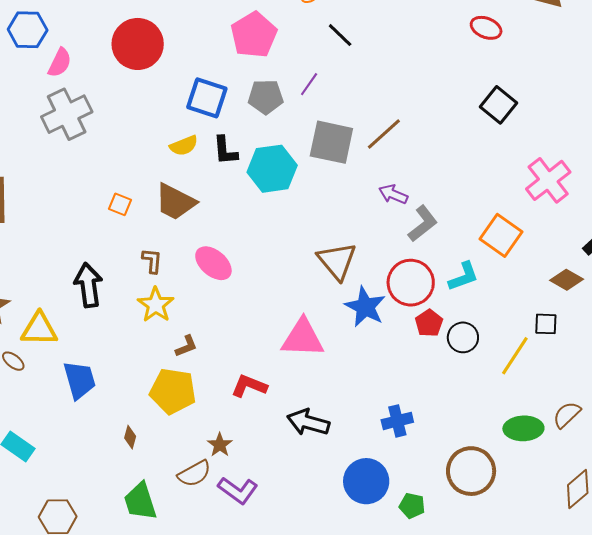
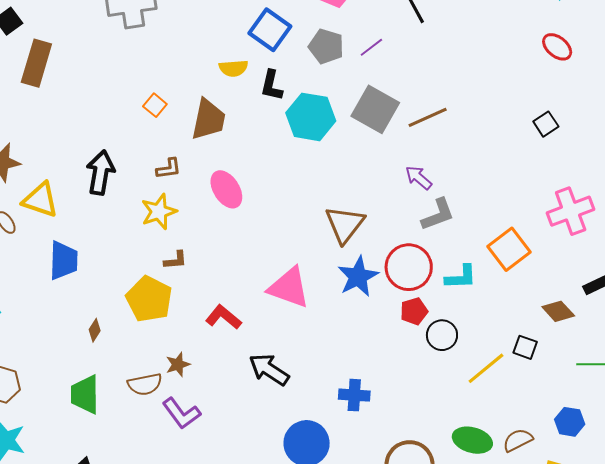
black square: (498, 105) -> (546, 124), size x0.7
brown trapezoid: (175, 202) -> (208, 119), turned -123
brown L-shape: (152, 261) -> (169, 169), turned 60

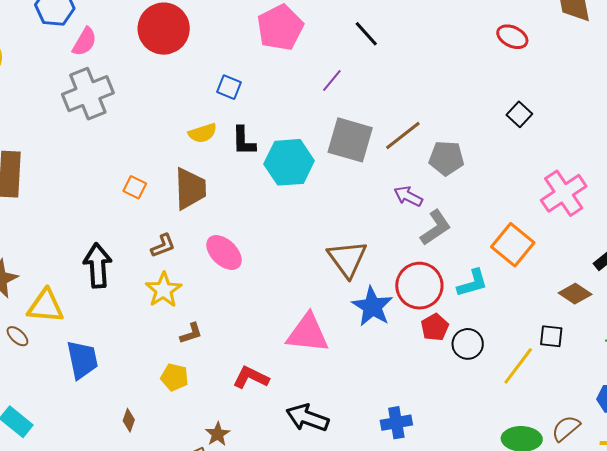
blue square: (270, 30) -> (229, 87), size x0.6
gray pentagon: (326, 46) -> (446, 158), moved
yellow pentagon: (149, 299) -> (175, 377), size x0.6

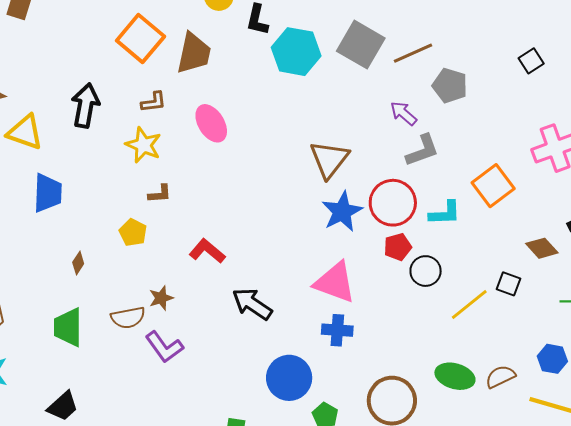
orange square: (135, 187) -> (140, 39), size x2.0
yellow star: (164, 290) -> (143, 145), turned -30
pink triangle: (308, 333) -> (335, 282), moved

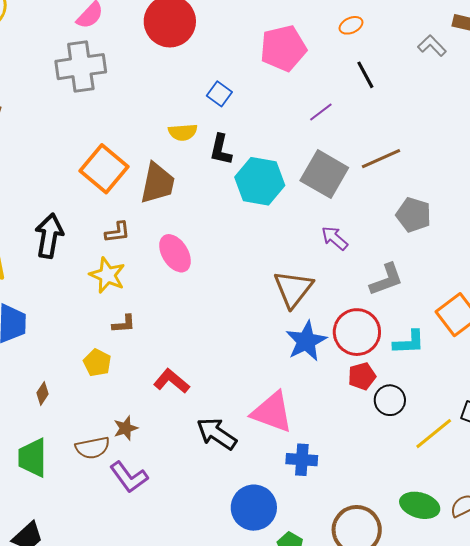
brown line: (413, 53) -> (381, 159), moved
purple arrow: (404, 113) -> (335, 238), moved
pink triangle: (335, 282) -> (272, 412), moved

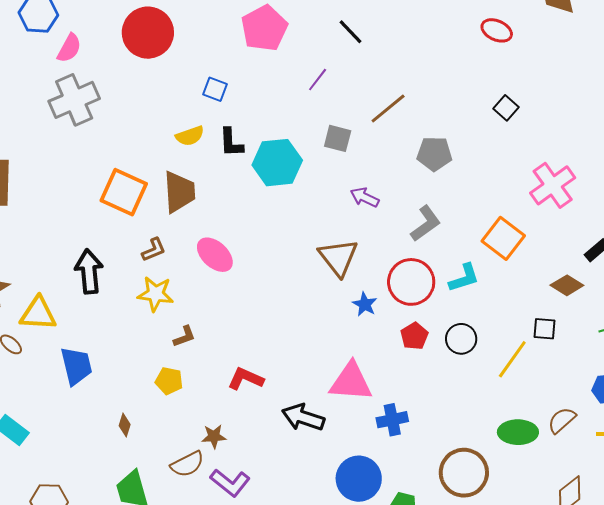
gray square: (324, 174) -> (338, 138), size x0.6
blue star: (306, 341) -> (365, 304), size x0.6
red pentagon: (362, 376) -> (414, 336), moved
brown star: (126, 428) -> (214, 436), turned 30

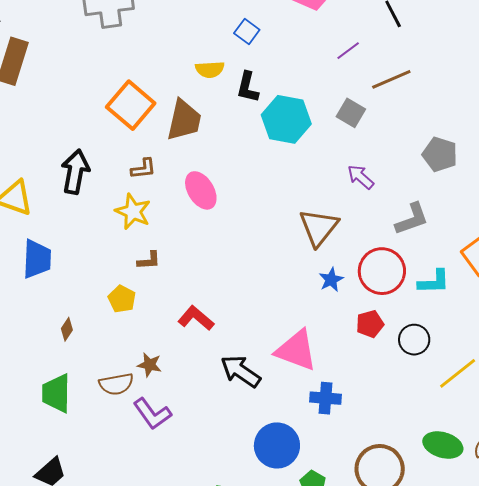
brown line: (388, 108) -> (391, 79), moved

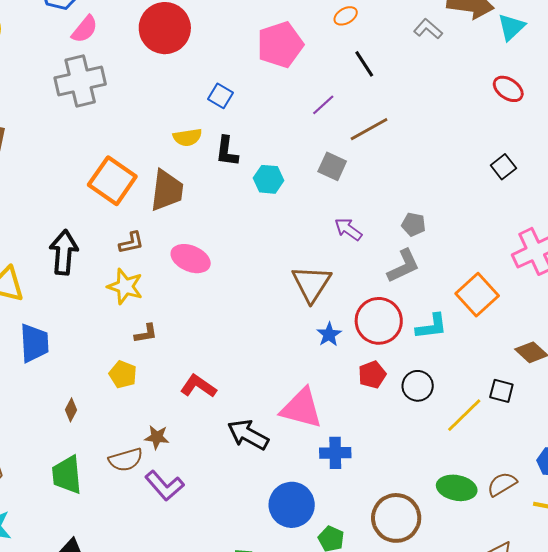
cyan hexagon: (286, 119) -> (269, 179), size x0.6
gray pentagon: (440, 154) -> (413, 224), moved, size x0.7
pink ellipse: (201, 190) -> (191, 259), turned -30

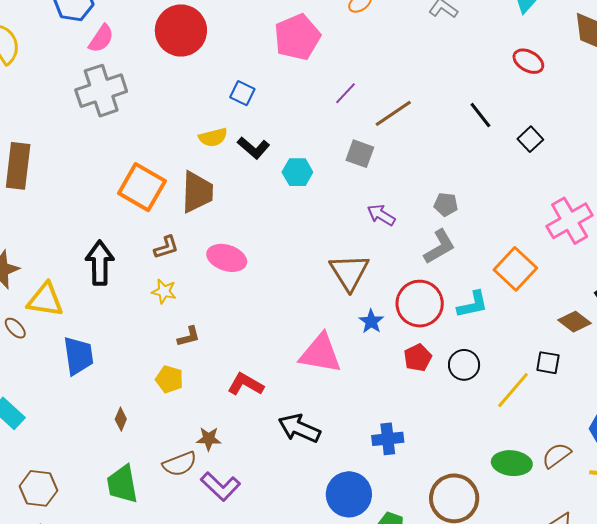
black line: (364, 64) -> (480, 115), moved
black L-shape: (227, 151) -> (254, 148), turned -52
yellow star: (125, 286) -> (164, 291), size x0.7
pink triangle: (301, 408) -> (320, 353), moved

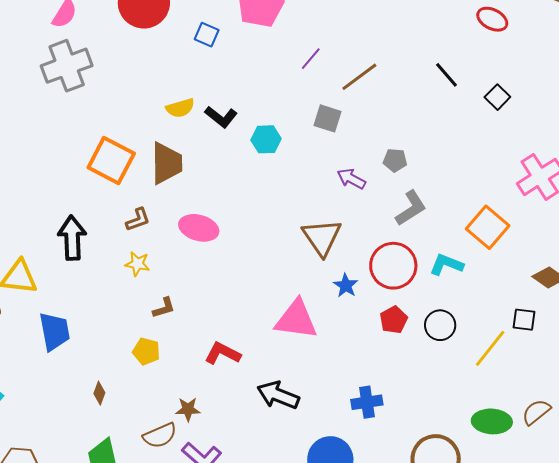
blue square: (242, 93) -> (207, 35), moved
gray pentagon: (446, 204) -> (395, 160), moved
cyan L-shape: (473, 305) -> (446, 265), turned -144

